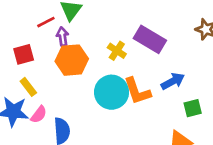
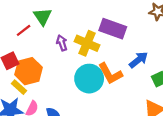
purple arrow: (62, 37) -> (62, 43), moved
yellow cross: (117, 51) -> (87, 43), size x1.5
orange hexagon: (72, 60) -> (29, 71), moved

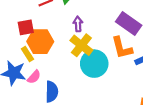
yellow cross: (87, 43) -> (81, 45), moved
orange L-shape: (110, 74) -> (122, 48), moved

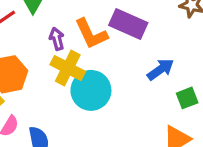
orange L-shape: (122, 48) -> (91, 34), moved

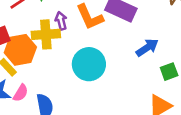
yellow cross: (68, 68) -> (46, 34), moved, turned -32

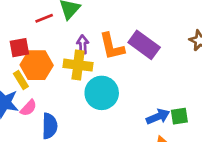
yellow cross: (46, 34) -> (78, 65), moved
blue arrow: (147, 48) -> (158, 117), moved

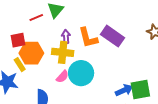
pink semicircle: (28, 108) -> (62, 77), moved
green square: (179, 116) -> (140, 89), size x1.5

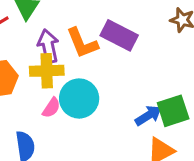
purple arrow: (66, 37) -> (48, 46), size x1.5

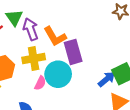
purple rectangle: (119, 35) -> (73, 52), moved, turned 55
purple arrow: (48, 46) -> (31, 29), moved

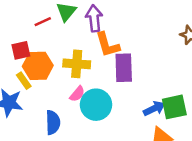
purple arrow: (31, 29) -> (94, 18), moved
cyan circle: (58, 74) -> (96, 105), moved

